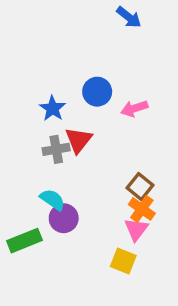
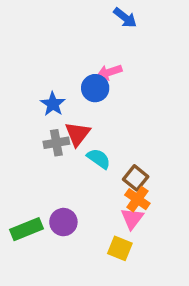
pink arrow: (134, 108) -> (109, 72), moved
cyan semicircle: (52, 200) -> (99, 159), moved
purple circle: (64, 218) -> (63, 222), moved

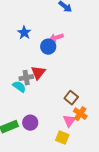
blue star: (53, 104) -> (24, 33), moved
cyan semicircle: (99, 159) -> (19, 87), moved
orange cross: (137, 199) -> (80, 114), moved

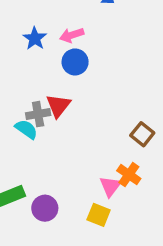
pink arrow: (56, 38) -> (72, 35), moved
brown square: (71, 98) -> (142, 134), moved
purple circle: (30, 123) -> (45, 208), moved

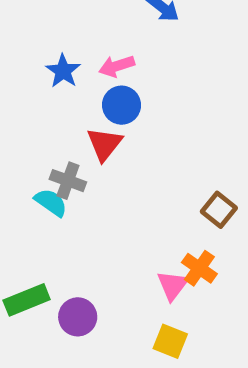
red triangle: (58, 106) -> (104, 144), moved
gray cross: (38, 114) -> (68, 181), turned 30
yellow square: (99, 215) -> (170, 341), moved

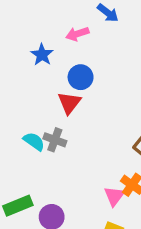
pink arrow: (117, 66) -> (77, 34), moved
gray cross: (68, 181) -> (55, 140), moved

